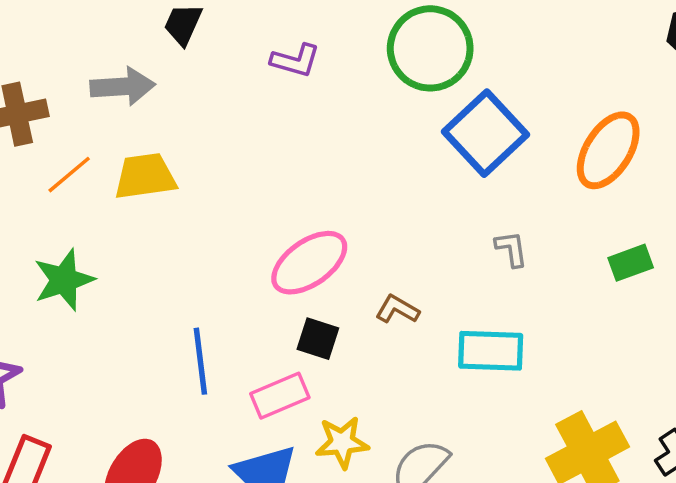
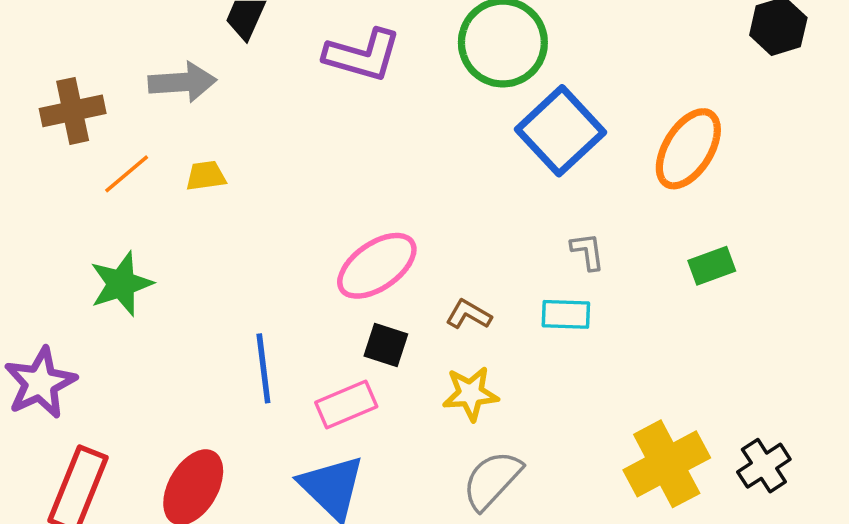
purple L-shape: (295, 61) -> (362, 55), size x1.5
yellow trapezoid: (145, 176) -> (206, 176), size x0.6
cyan rectangle: (491, 351) -> (566, 314), moved, size x0.7
yellow star: (342, 442) -> (470, 394), moved

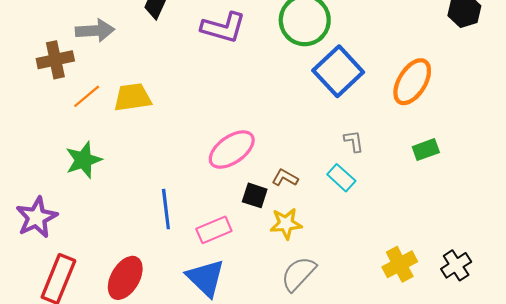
gray arrow: (182, 82) -> (95, 31), moved
yellow trapezoid: (206, 176) -> (133, 97), size x1.6
cyan rectangle: (566, 314) -> (341, 178), turned 40
black square: (386, 345) -> (255, 195), moved
yellow cross: (667, 464) -> (400, 264), size x0.7

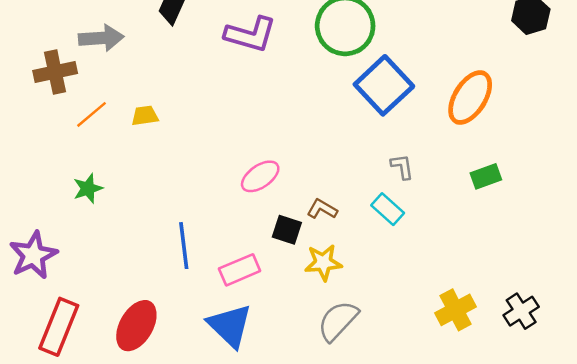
yellow trapezoid: (133, 97) -> (145, 116), size x0.6
pink ellipse: (232, 150) -> (260, 176), size x0.7
green star: (83, 160) -> (88, 188), size x0.7

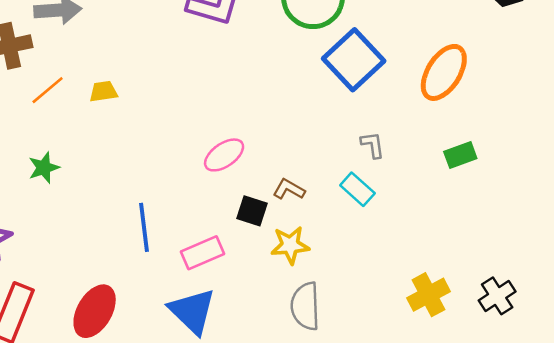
gray semicircle: (338, 321) -> (305, 306), turned -45

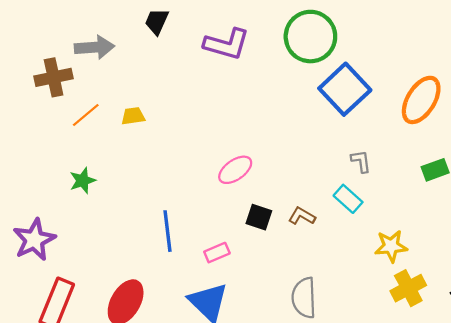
brown L-shape: (289, 189) -> (302, 216), moved
yellow star: (290, 245) -> (391, 246), moved
pink rectangle: (202, 253) -> (217, 253), size x0.7

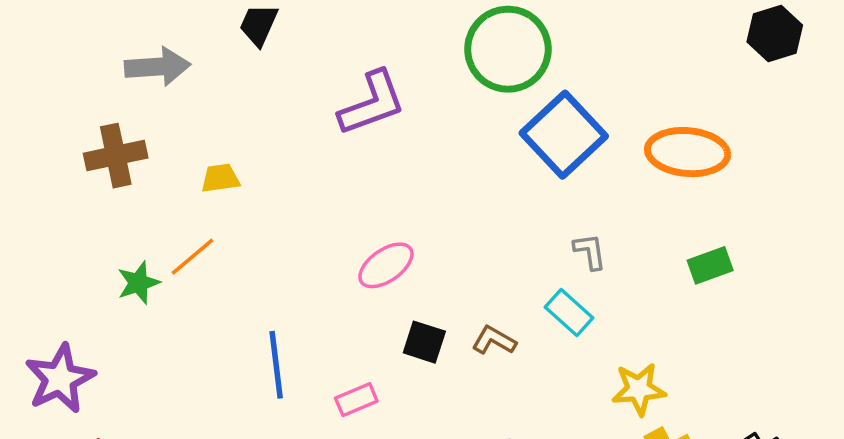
purple L-shape: (227, 44) -> (372, 103), moved, turned -36
brown cross: (54, 77) -> (116, 156), moved
orange ellipse: (421, 100) -> (688, 152), turned 63
orange line: (86, 115) -> (192, 257), moved

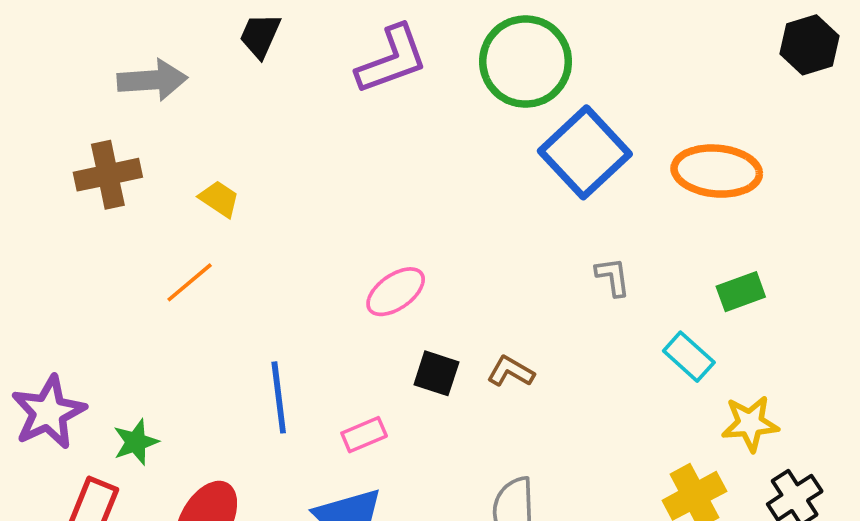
purple L-shape: (372, 103) -> (392, 60), moved
yellow trapezoid: (220, 178) -> (219, 199), turned 42
green star: (138, 283) -> (136, 442), moved
cyan rectangle: (569, 312) -> (689, 357), moved
yellow star: (639, 389) -> (750, 423), moved

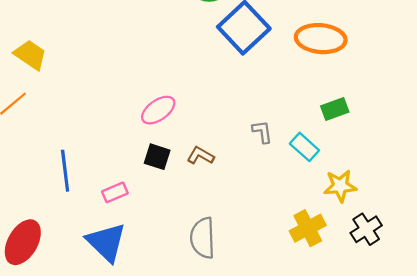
yellow trapezoid: (219, 199) -> (30, 55), size x1.4
gray L-shape: (613, 277) -> (262, 132), moved
pink ellipse: (396, 292) -> (158, 110), moved

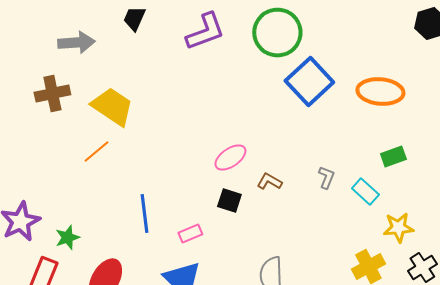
yellow trapezoid: (30, 55) -> (112, 106), size x1.4
gray L-shape: (262, 132) -> (326, 178), turned 30
brown L-shape: (200, 156) -> (269, 182), moved

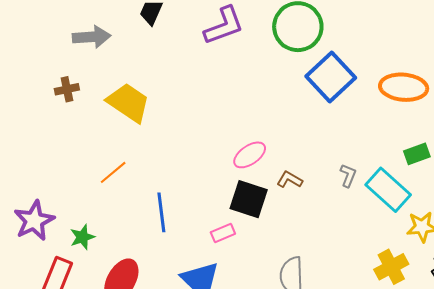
brown cross: (52, 94) -> (67, 89), size x0.7
orange line: (96, 152) -> (113, 172), moved
cyan rectangle: (365, 192) -> (388, 190), size x1.6
black square: (229, 200) -> (249, 199), size x1.5
pink rectangle: (190, 234) -> (223, 233), moved

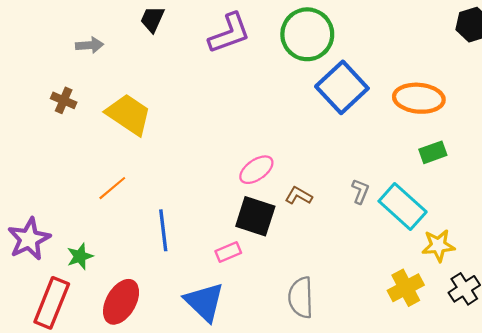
gray arrow: (92, 37) -> (90, 45), size x0.7
brown cross: (67, 89) -> (64, 100), turned 35
green rectangle: (417, 154) -> (433, 152), moved

